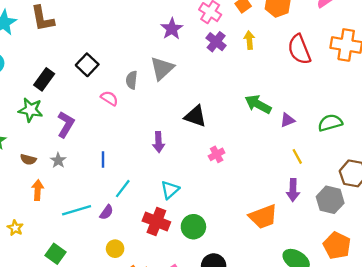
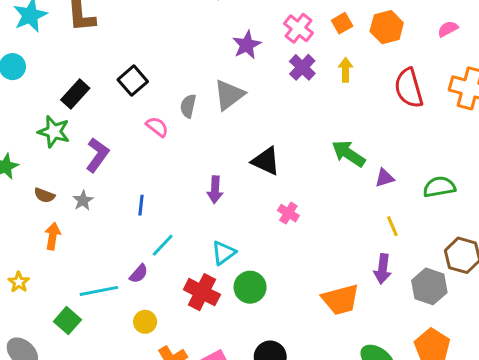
pink cross: (217, 154) -> (288, 213), turned -35
cyan line: (77, 210) -> (99, 291), moved
green circle: (193, 227) -> (250, 287), moved

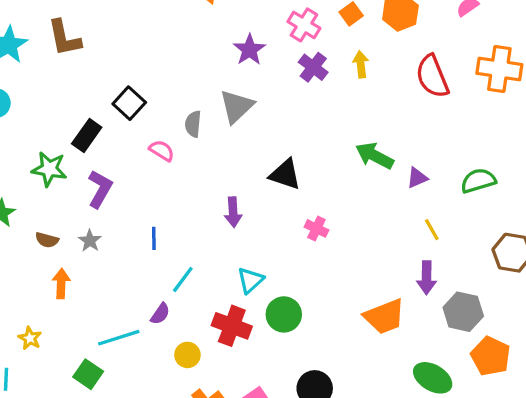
black rectangle: (75, 94) -> (87, 135), moved
gray hexagon: (429, 286) -> (463, 312), moved
yellow circle: (145, 322) -> (187, 355), moved

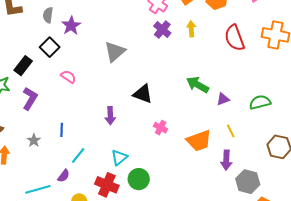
purple star: (249, 50) -> (71, 26), moved
gray semicircle: (193, 124) -> (48, 15), moved
gray star: (90, 241) -> (34, 140), moved
orange trapezoid: (384, 317) -> (199, 141), moved

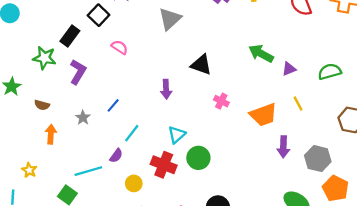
blue line: (62, 130) -> (113, 105), turned 40
purple arrow: (226, 160) -> (283, 147), moved

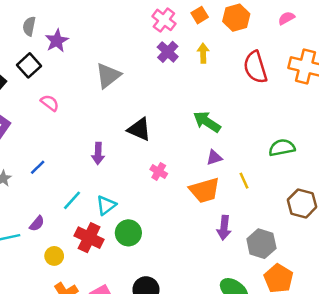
purple triangle: (289, 69) -> (214, 158), moved
cyan line: (132, 133) -> (72, 200), moved

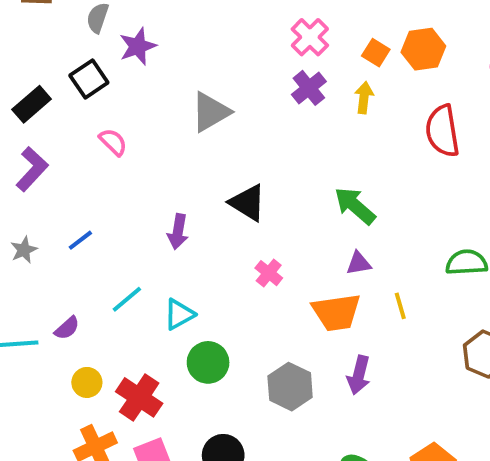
orange square: (200, 15) -> (376, 53), moved, turned -35
red cross: (89, 238) -> (139, 397), moved
gray hexagon: (261, 244) -> (290, 387), moved

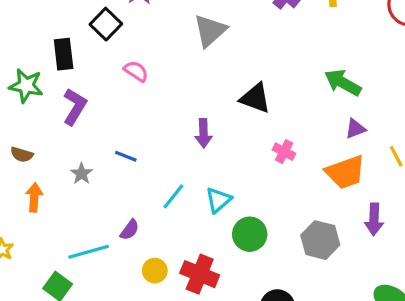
black rectangle: (32, 104) -> (64, 54), turned -44
blue line: (80, 240) -> (126, 156), turned 70

